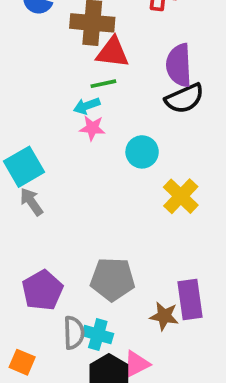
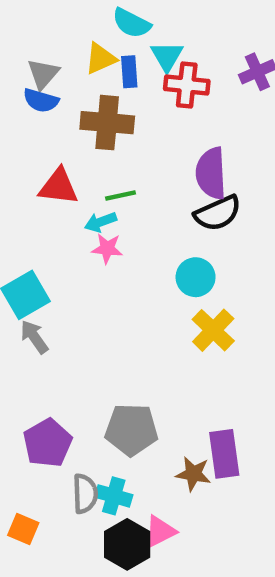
red triangle: (113, 52) -> (59, 187), moved
cyan circle: (142, 152) -> (196, 277), moved

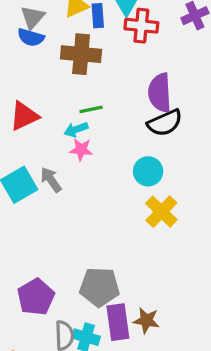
red triangle: (59, 187) -> (24, 116), moved, turned -32
gray arrow: (34, 337) -> (51, 180), moved
purple rectangle: (224, 454) -> (118, 322), moved

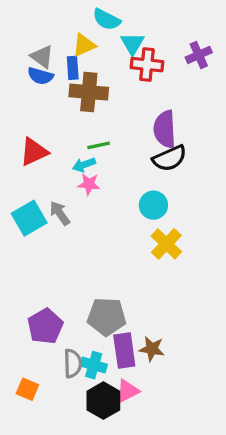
blue rectangle: (98, 16) -> (73, 68), moved
gray triangle: (32, 17) -> (42, 57), turned -35

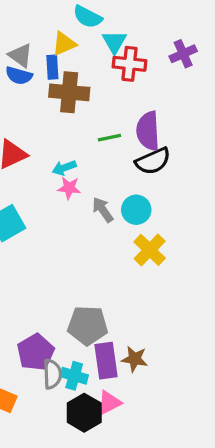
green line: (99, 145) -> (109, 138), moved
gray arrow: (60, 213) -> (103, 210), moved
purple pentagon: (45, 326) -> (36, 352), moved

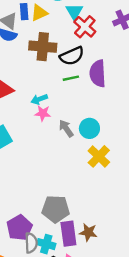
red cross: (130, 64) -> (85, 27), turned 35
blue rectangle: (52, 67) -> (24, 12), moved
black semicircle: (153, 161) -> (72, 56), moved

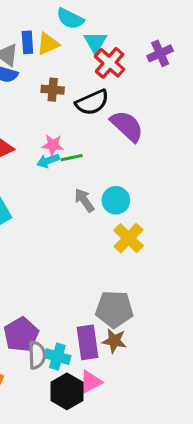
brown cross: (43, 47) -> (53, 90), size x0.6
purple semicircle: (98, 73) -> (127, 126), turned 136
green line: (71, 78) -> (72, 158), moved
pink star: (43, 113) -> (53, 145), moved
gray pentagon: (56, 209) -> (114, 309), moved

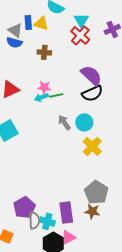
cyan triangle: (95, 42) -> (81, 20), moved
yellow triangle: (48, 44) -> (41, 23), turned 42
black semicircle: (92, 102) -> (92, 93), moved
gray pentagon: (114, 309) -> (96, 192), moved, turned 30
brown star: (114, 341) -> (92, 211), moved

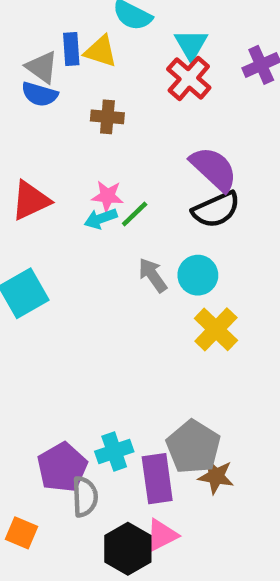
green line: (56, 95) -> (135, 214), turned -32
gray pentagon: (96, 192) -> (193, 447), moved
cyan cross: (47, 221) -> (114, 451), moved, turned -35

